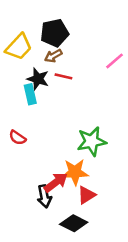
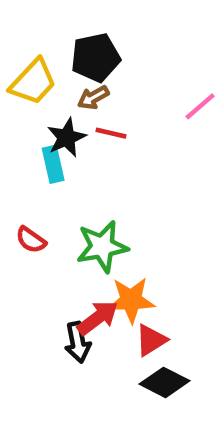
black star: (38, 79) -> (67, 138), turned 30
green star: (92, 141) -> (102, 247), moved
black diamond: (74, 223) -> (164, 382), moved

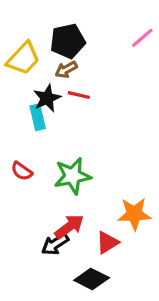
pink line: (200, 106) -> (142, 38), moved
orange star: (131, 300) -> (134, 214), moved
black arrow: (78, 342) -> (55, 244), turned 68
black diamond: (164, 382) -> (92, 279), moved

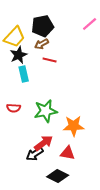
black star: (47, 98) -> (19, 55), moved
red semicircle: (22, 171) -> (14, 108), turned -32
orange star: (134, 214) -> (74, 126), moved
red triangle: (107, 243) -> (68, 153), turned 42

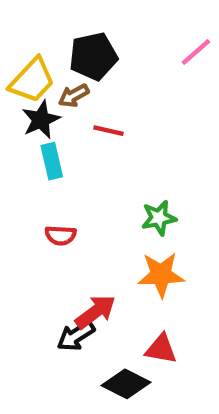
brown arrow: (42, 44) -> (74, 96), moved
red semicircle: (14, 108) -> (61, 235), moved
green star: (46, 111) -> (159, 218), moved, size x0.7
red triangle: (68, 153) -> (161, 349), moved

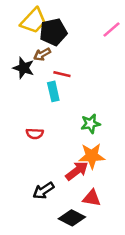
yellow trapezoid: (32, 80) -> (33, 21), moved
black star: (41, 120) -> (24, 68), turned -30
cyan rectangle: (52, 161) -> (53, 91), moved
red arrow: (95, 312) -> (77, 171), moved

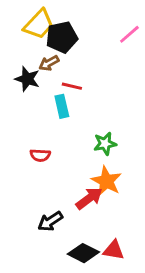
orange star: (92, 156) -> (106, 181), turned 30
red triangle: (92, 198) -> (114, 250), moved

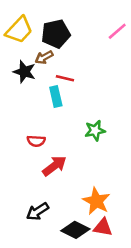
yellow trapezoid: (39, 24) -> (19, 30), moved
orange star: (106, 181) -> (96, 201), moved
red arrow: (89, 198) -> (54, 166), moved
black arrow: (50, 221) -> (37, 212), moved

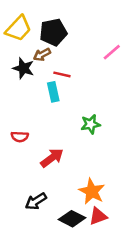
pink line: (117, 31) -> (112, 52), moved
red semicircle: (36, 141) -> (20, 137), moved
red triangle: (103, 227) -> (98, 216), turned -30

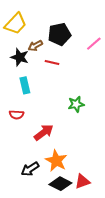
black pentagon: (53, 32) -> (59, 34), moved
cyan rectangle: (53, 92) -> (25, 85), moved
orange star: (92, 191) -> (56, 161), moved

